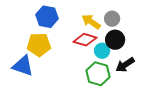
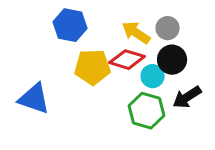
yellow pentagon: (39, 45) -> (92, 67), moved

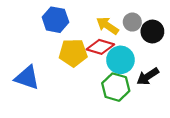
black circle: (172, 60) -> (152, 31), moved
cyan circle: (153, 76) -> (120, 60), size x1.5

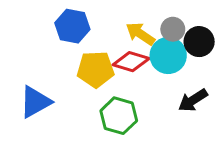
cyan circle: (120, 60) -> (168, 55), moved
blue triangle: (27, 78) -> (35, 102), turned -48
green hexagon: (116, 87) -> (119, 116), moved

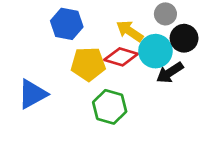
gray circle: (173, 29) -> (165, 14), moved
black arrow: (193, 100) -> (170, 73), moved

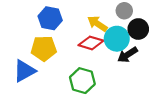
yellow pentagon: (88, 64) -> (44, 48), moved

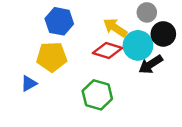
blue triangle: (24, 71) -> (29, 83), size x0.6

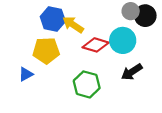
yellow arrow: (115, 28) -> (73, 25), moved
black circle: (163, 34) -> (145, 16), moved
black arrow: (151, 64) -> (132, 72), moved

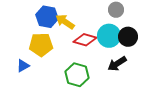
black circle: (145, 16) -> (128, 37), moved

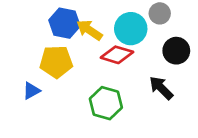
cyan circle: (109, 36) -> (131, 29), moved
black arrow: (117, 64) -> (161, 88), turned 78

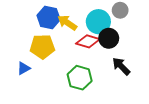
black circle: (176, 51) -> (109, 38), moved

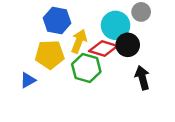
yellow arrow: (67, 23) -> (79, 41), moved, turned 78
black arrow: (121, 66) -> (142, 78), turned 30
green hexagon: (80, 78) -> (86, 68), moved

